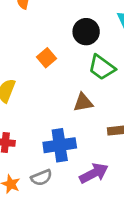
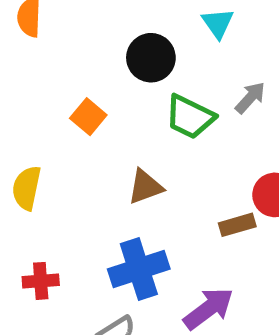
brown triangle: (83, 102) -> (145, 187), moved

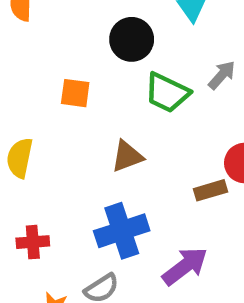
orange square: (88, 117) -> (75, 93), turned -32

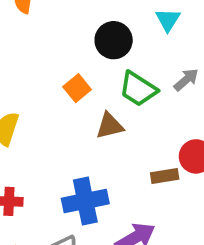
orange square: (75, 93) -> (77, 88), moved, turned 36
brown triangle: (127, 156) -> (110, 126), moved

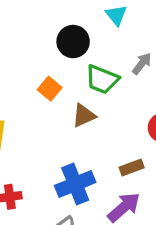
brown rectangle: (165, 176) -> (132, 167), moved

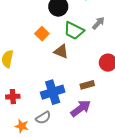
brown triangle: (84, 116) -> (61, 51), turned 42

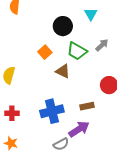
gray semicircle: (43, 118) -> (61, 144), moved
orange star: (22, 126) -> (11, 143), moved

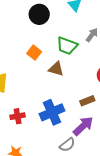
black circle: (63, 26) -> (39, 14), moved
red cross: (12, 113) -> (18, 116), moved

